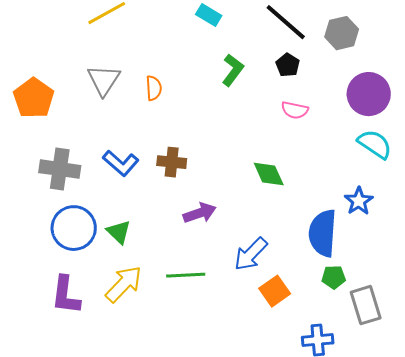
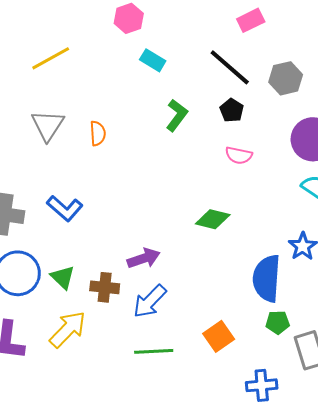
brown cross: (172, 162) -> (105, 287), moved
green diamond: (269, 174) -> (213, 219), turned -52
blue arrow: (251, 254) -> (150, 301), moved
green line: (186, 275) -> (154, 351), moved

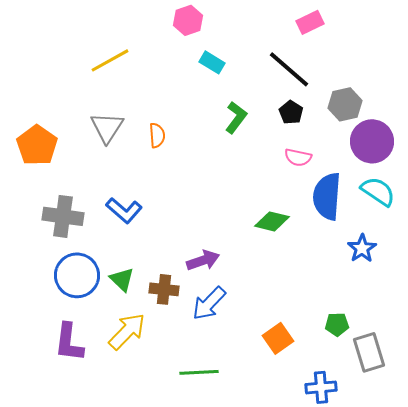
gray hexagon: (286, 78) -> (345, 104), moved
blue semicircle: (267, 278) -> (327, 196), moved
green line: (154, 351) -> (199, 372), moved

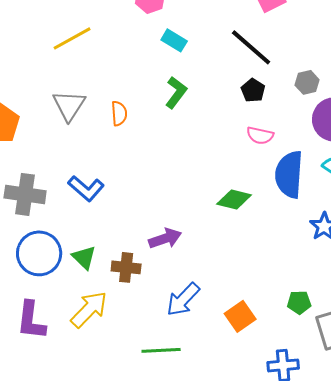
gray hexagon: (345, 104) -> (307, 82), size x0.7
green L-shape: (236, 117) -> (176, 92), moved
blue arrow: (209, 303) -> (183, 299), moved

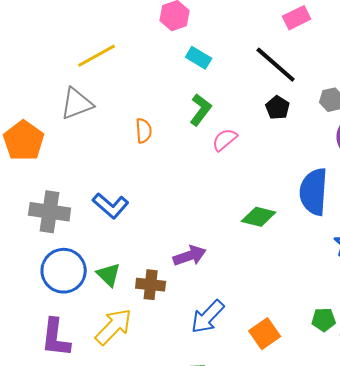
gray triangle: (69, 105) -> (77, 104), moved, turned 36
pink semicircle: (260, 135) -> (225, 140), moved, turned 128

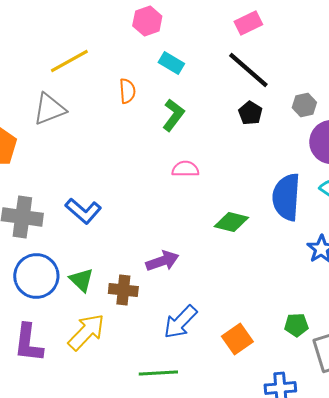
pink rectangle: (297, 18) -> (248, 23), moved
orange semicircle: (144, 131) -> (127, 91), moved
pink semicircle: (225, 140) -> (185, 169), moved, turned 40

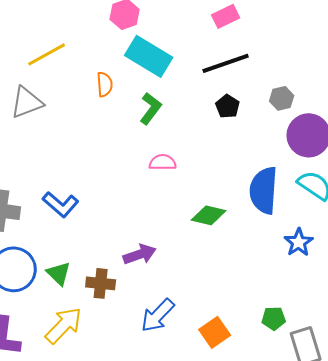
cyan rectangle: (171, 63) -> (149, 56), size x1.8
black line: (248, 70) -> (226, 63), turned -60

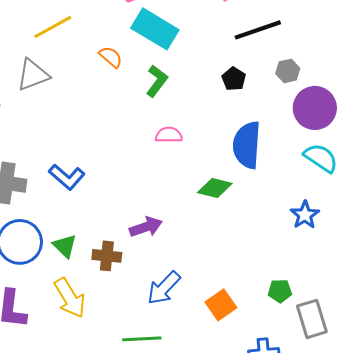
black line: (226, 63) -> (258, 30), moved
orange semicircle: (105, 84) -> (111, 57), turned -45
blue semicircle: (264, 190) -> (247, 145), moved
yellow arrow: (64, 325) -> (70, 298), turned 105

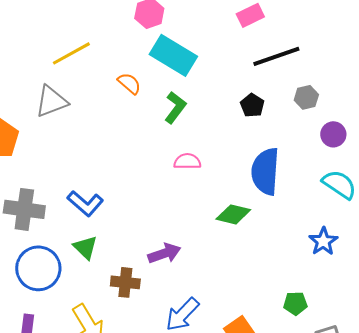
purple circle: (315, 108) -> (333, 134), size x0.6
green triangle: (65, 246) -> (85, 247), moved
green pentagon: (280, 291) -> (295, 303), moved

